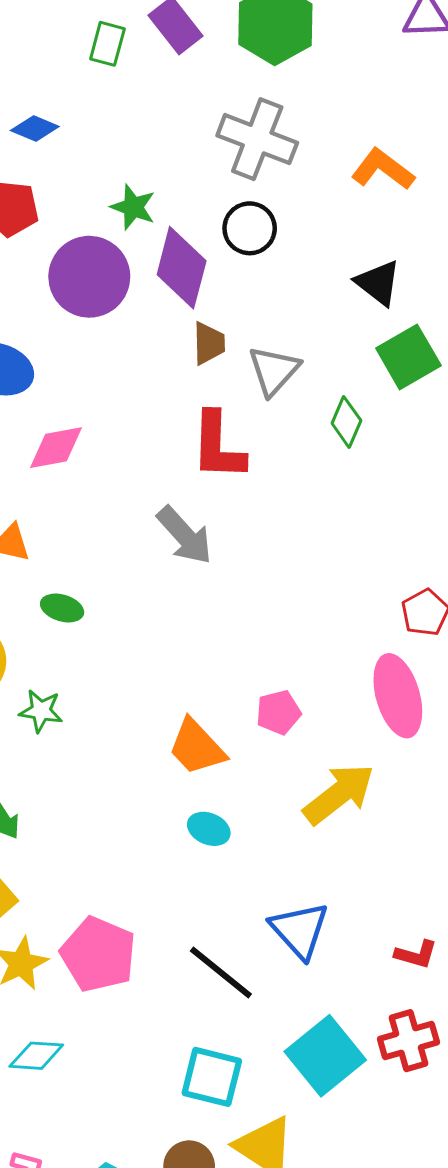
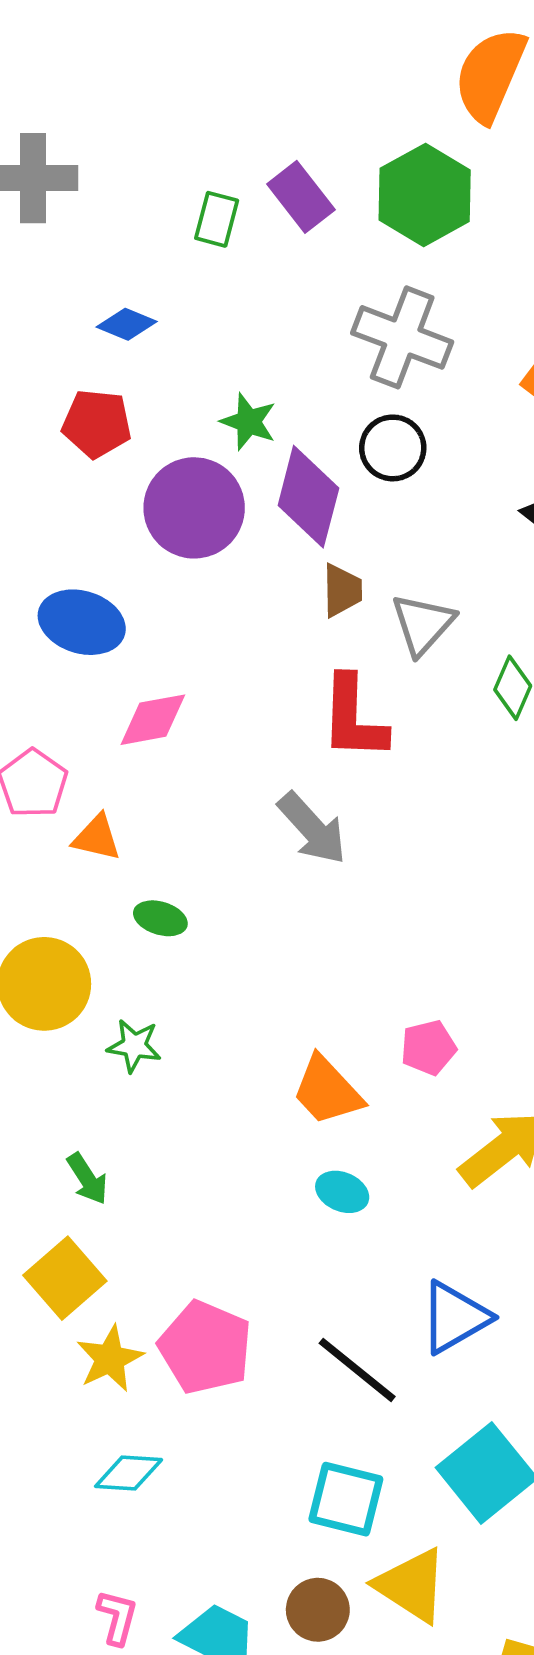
blue triangle: (300, 930) -> (455, 1317), turned 42

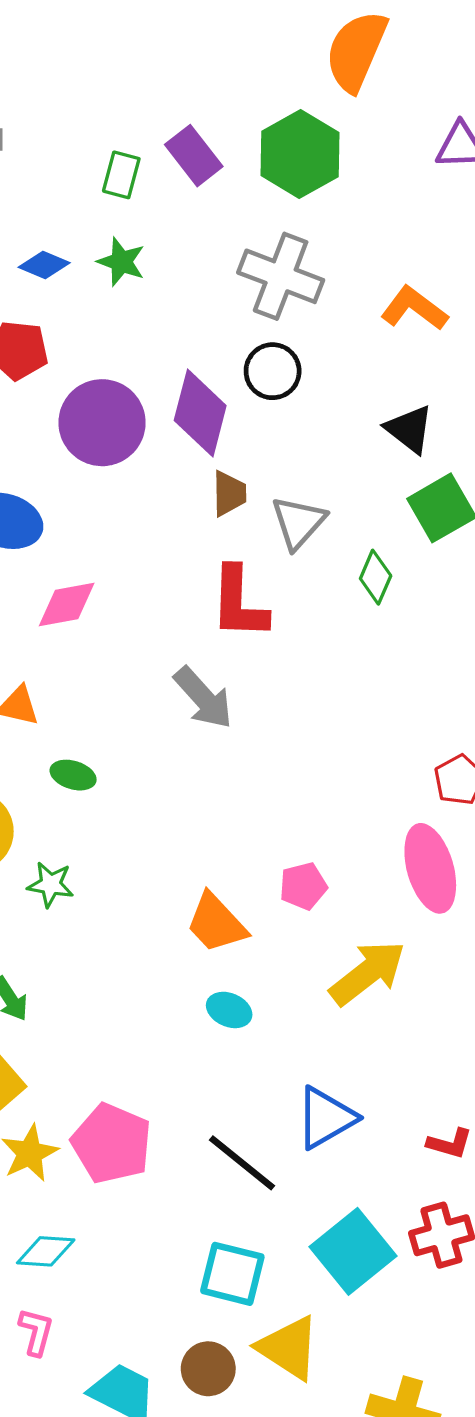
green star: (248, 422) -> (121, 262), moved
pink L-shape: (117, 1617) -> (36, 1332), moved

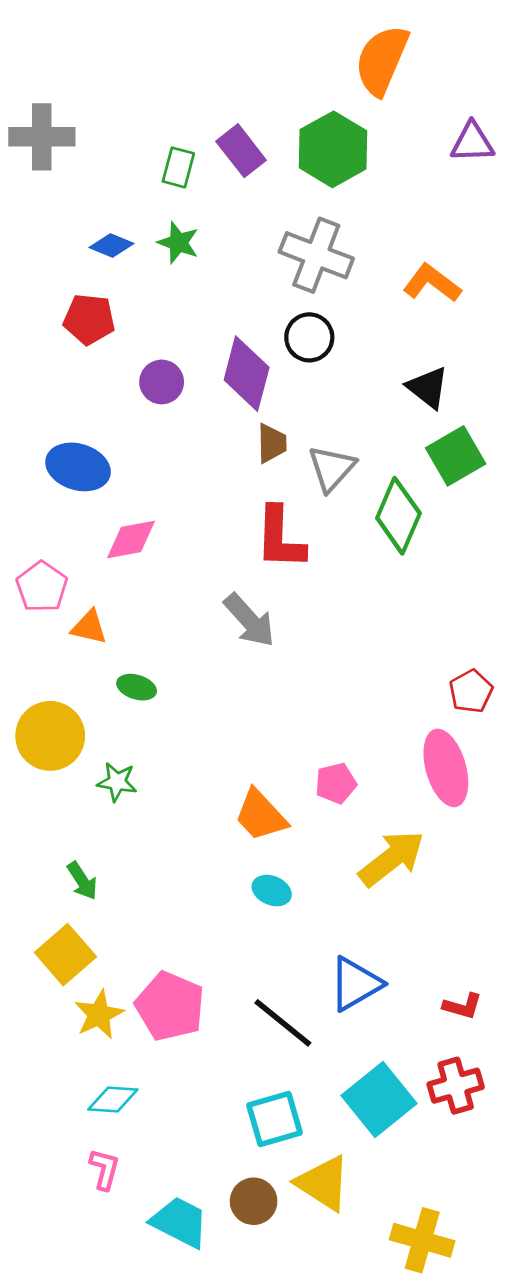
purple circle: (102, 423) -> (162, 382), size x0.6
green diamond: (376, 577) -> (398, 516), size x1.6
cyan square: (232, 1274) -> (274, 1119), turned -30

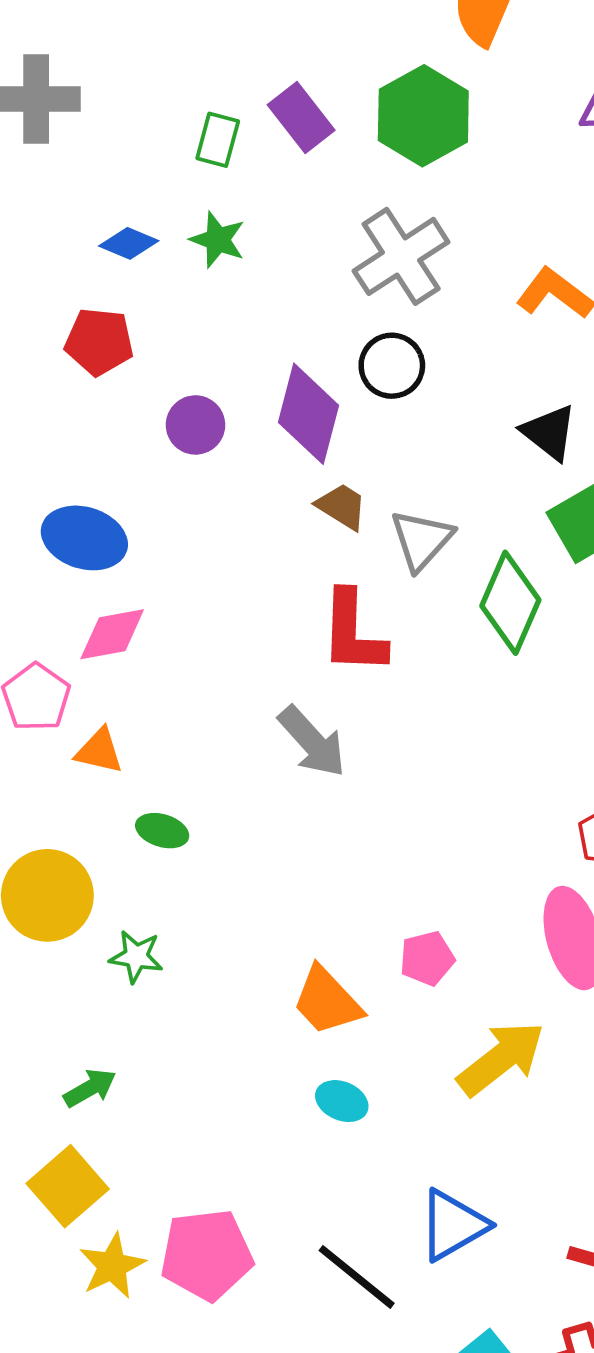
gray cross: (316, 255) -> (401, 256), turned 36
brown trapezoid: (272, 443) -> (342, 506), turned -57
pink diamond: (131, 539) -> (112, 634), moved
green arrow: (82, 881) -> (90, 1088), turned -87
pink pentagon: (170, 1006) -> (207, 1255), turned -30

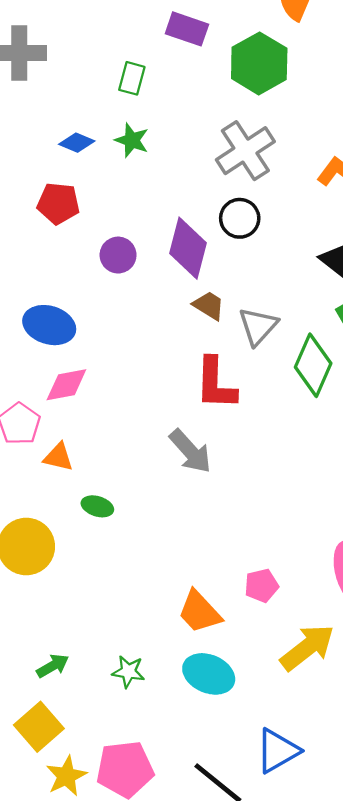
purple rectangle: (301, 118) -> (187, 29), moved, turned -33
green star: (136, 957) -> (128, 672), moved
cyan ellipse: (342, 1101) -> (209, 674), size x1.6

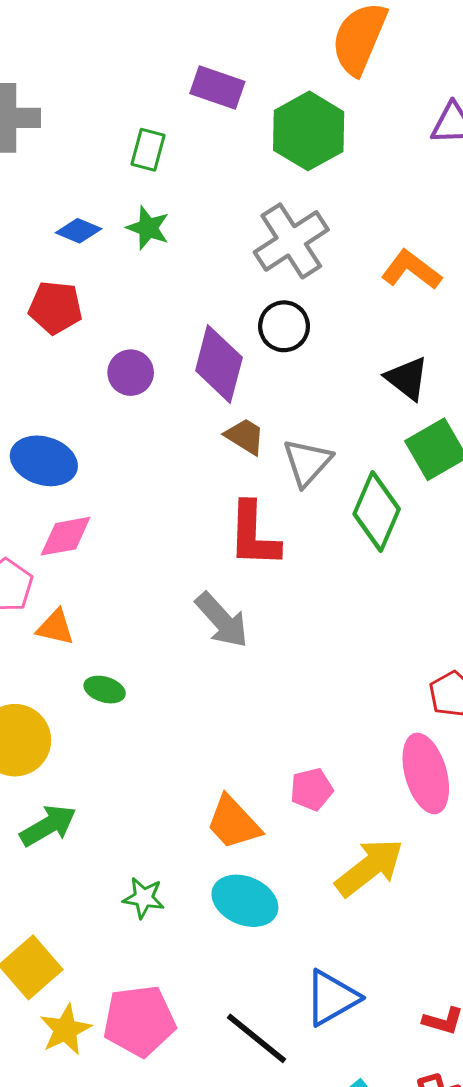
green arrow: (53, 666) -> (48, 826), moved, size x1.4

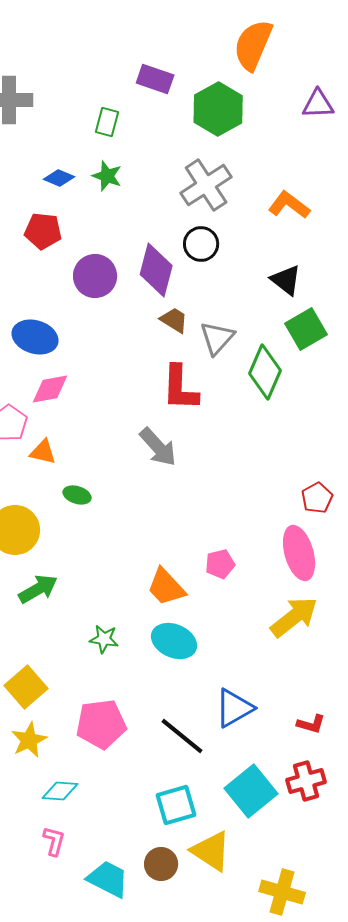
purple circle: (131, 373) -> (95, 276), size x1.4
yellow arrow: (369, 868) -> (294, 617), moved
yellow star: (66, 1030) -> (29, 740), moved

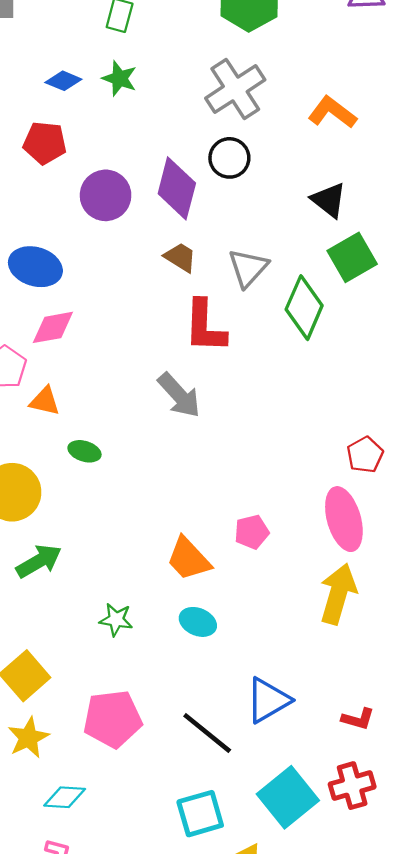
brown trapezoid: (174, 320) -> (180, 257), moved
yellow arrow: (294, 617) -> (338, 594), turned -36
cyan ellipse: (174, 641) -> (198, 622), size x0.7

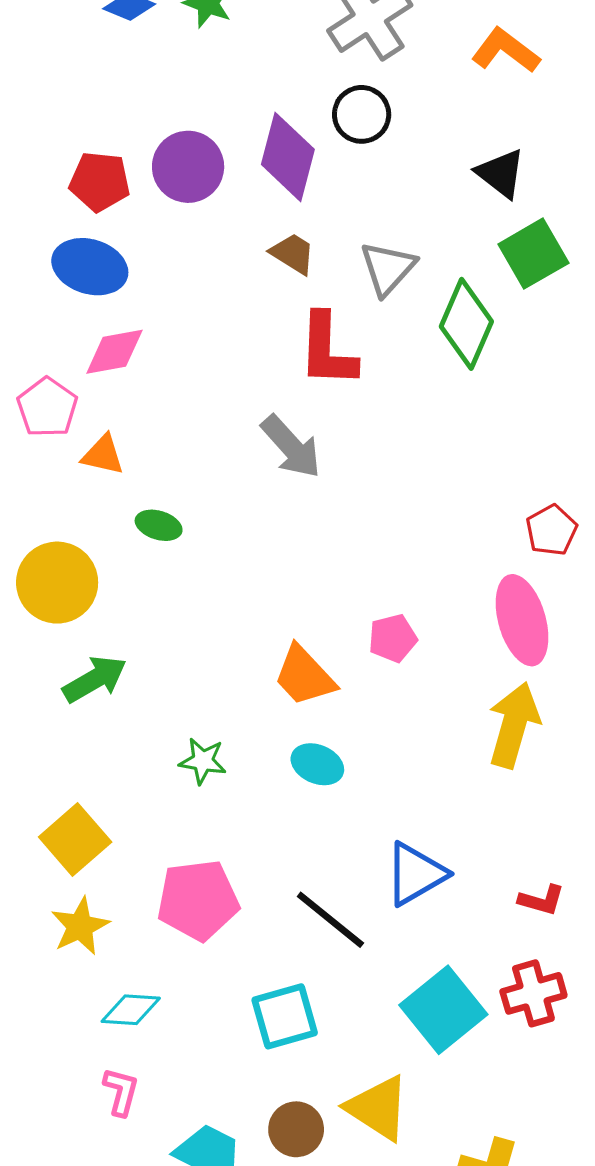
red pentagon: (45, 143) -> (100, 182), moved
cyan square: (200, 814) -> (285, 1016), moved

